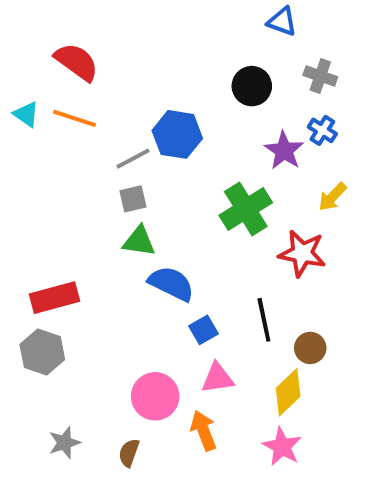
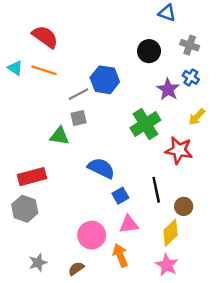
green triangle: (139, 241) -> (59, 136), moved
brown semicircle: (129, 453) -> (76, 269), turned 35

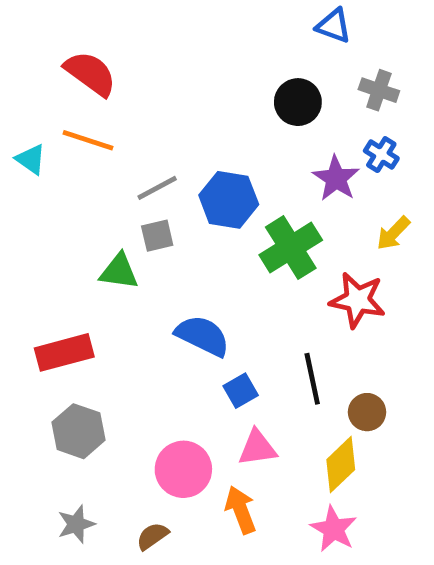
cyan triangle: (15, 68) -> (31, 159), moved
blue hexagon: (105, 80) -> (229, 200), moved
gray hexagon: (25, 209) -> (78, 431), moved

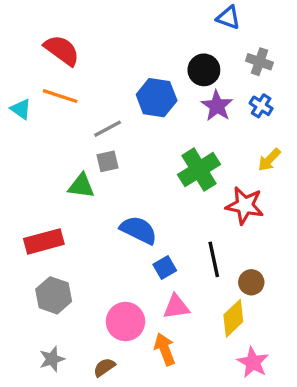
purple star: (336, 178) -> (217, 106), moved
blue hexagon: (229, 200) -> (157, 98), moved
pink star: (334, 529) -> (253, 362), moved

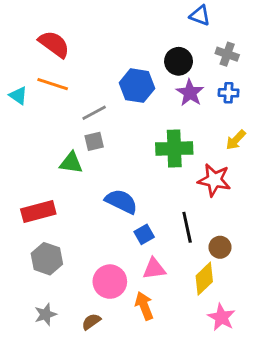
blue cross: (261, 106) -> (229, 93), turned -30
green cross: (199, 170) -> (174, 149), turned 30

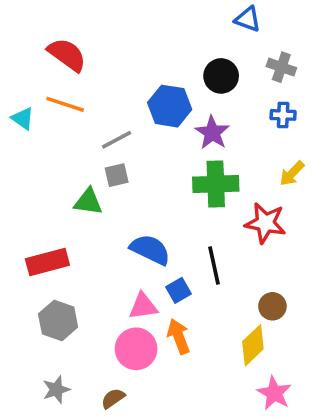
purple star: (190, 93) -> (212, 133), moved
black line: (187, 227) -> (214, 266), moved
pink triangle: (154, 269) -> (143, 306), moved
orange arrow: (144, 306) -> (179, 336), moved

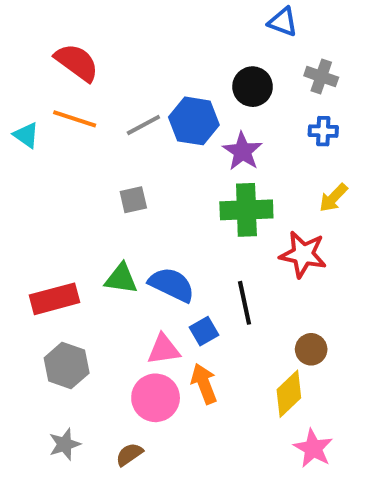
gray line: (117, 140) -> (143, 125), moved
green triangle: (88, 202) -> (121, 279), moved

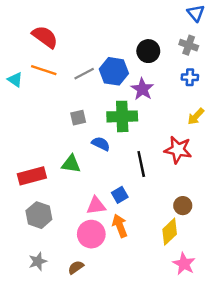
blue triangle: (283, 22) -> (196, 13), moved, turned 30
green cross: (246, 210) -> (122, 116), moved
blue semicircle: (172, 285) -> (101, 144), moved, size x0.7
black line: (244, 303) -> (141, 164), moved

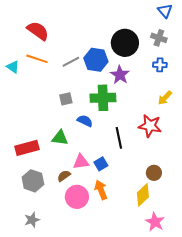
black circle: (148, 51) -> (125, 43), size x1.4
pink triangle: (96, 206) -> (81, 162), moved
brown semicircle: (76, 267) -> (64, 176), moved

